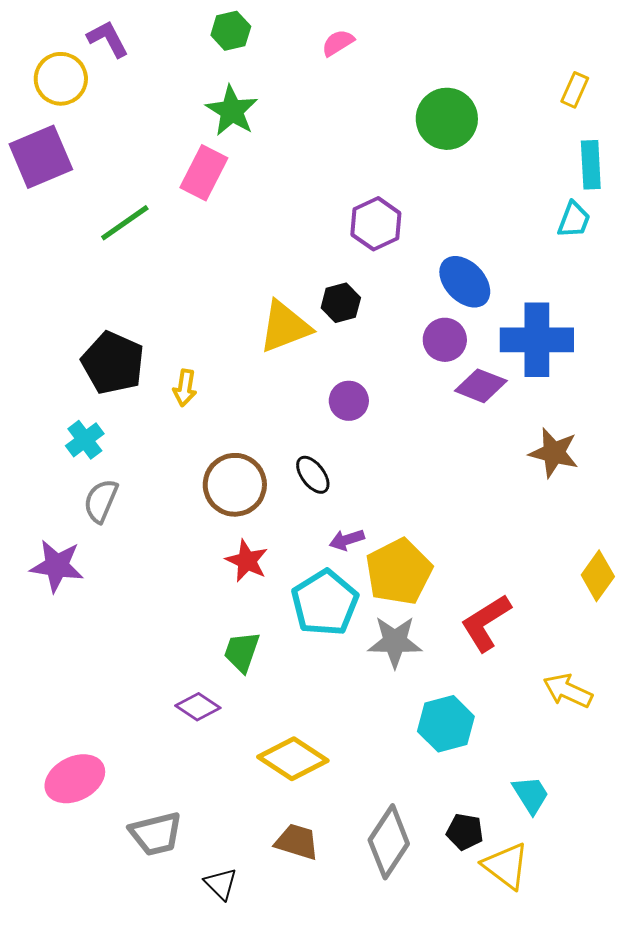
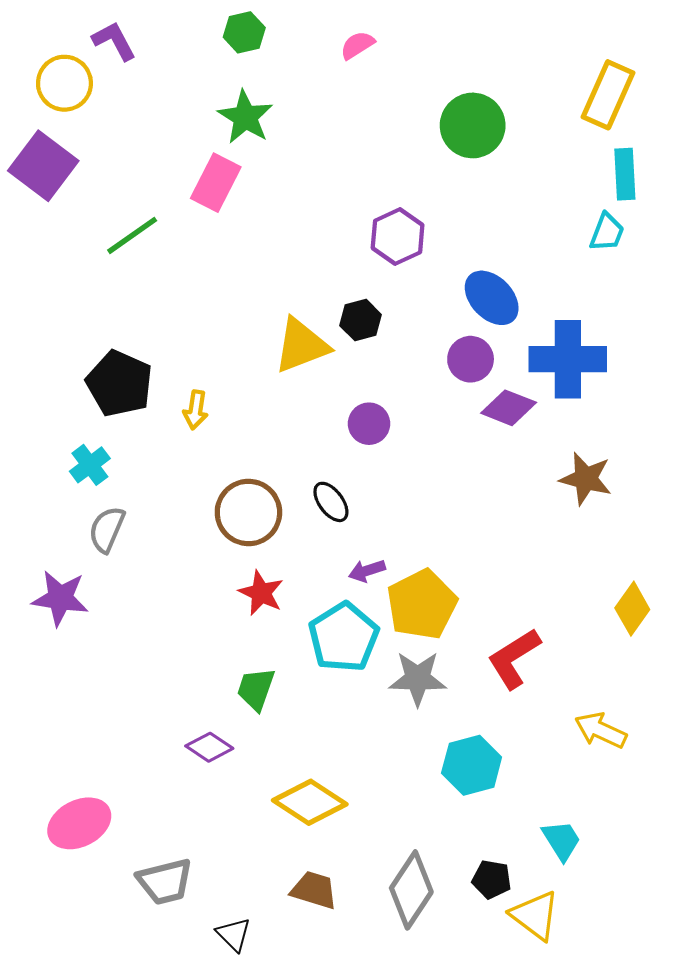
yellow rectangle: (575, 90) -> (608, 95), size x1.8
purple square: (41, 157) -> (43, 166), turned -30

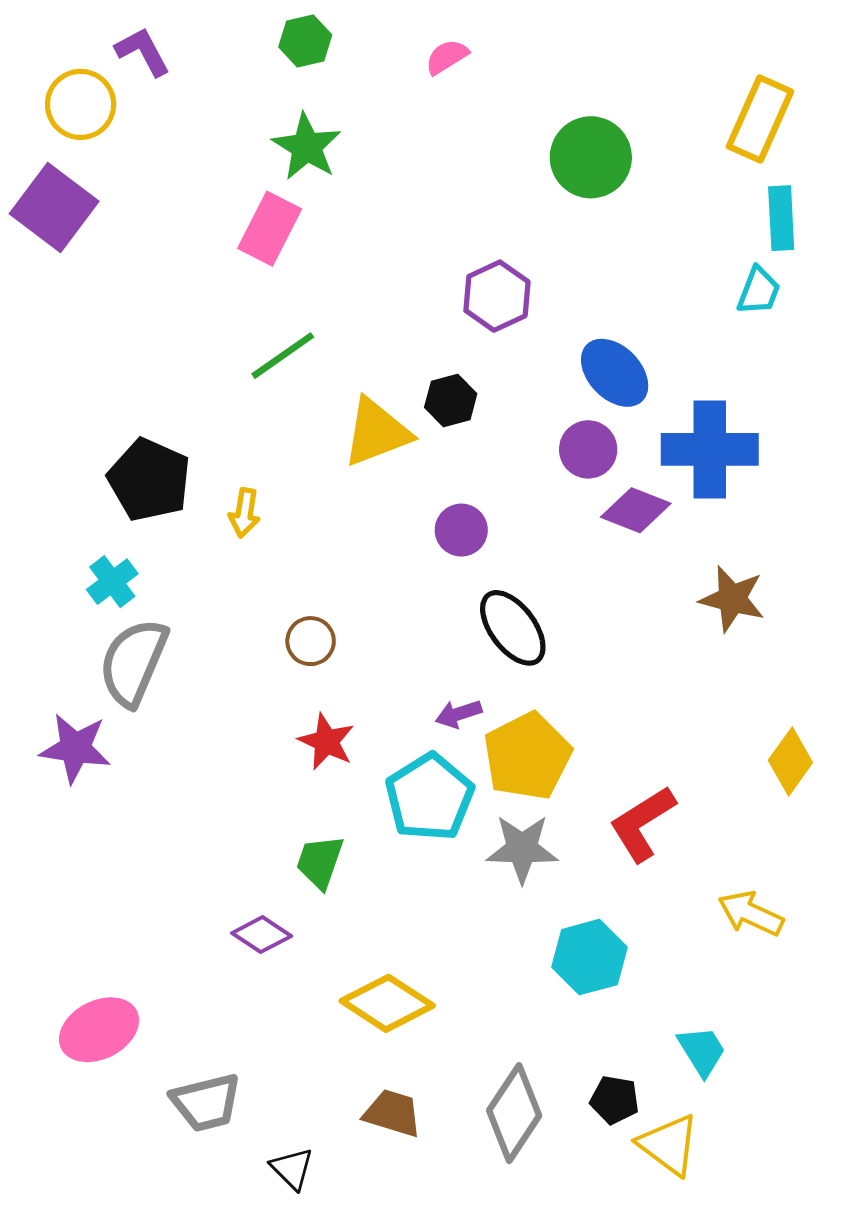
green line: (132, 235) -> (283, 356), moved
black ellipse: (331, 502) -> (513, 628), moved, size x1.5
brown circle: (248, 512) -> (311, 641), size x0.6
gray semicircle: (107, 529) -> (133, 662), size x1.5

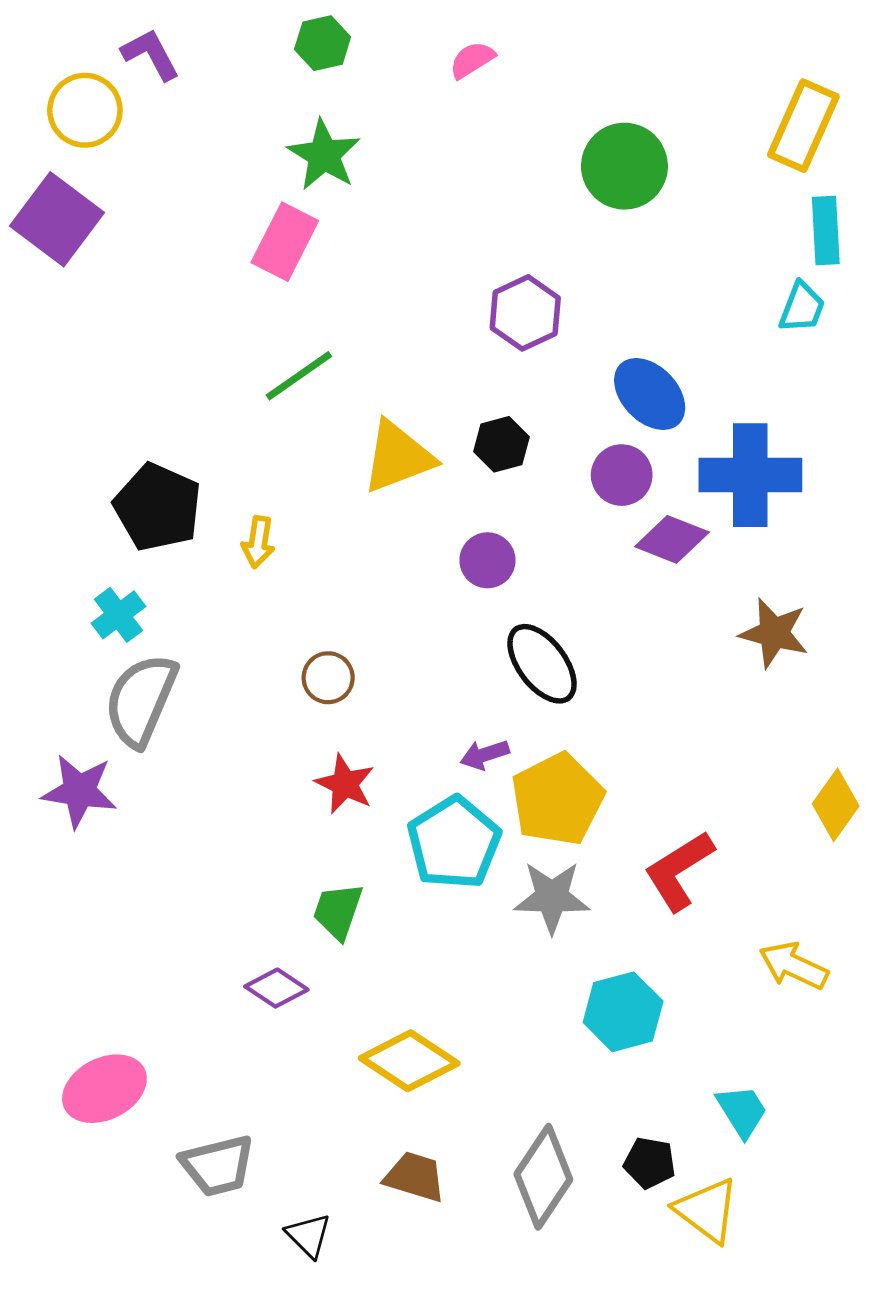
black hexagon: (451, 401) -> (501, 444), moved

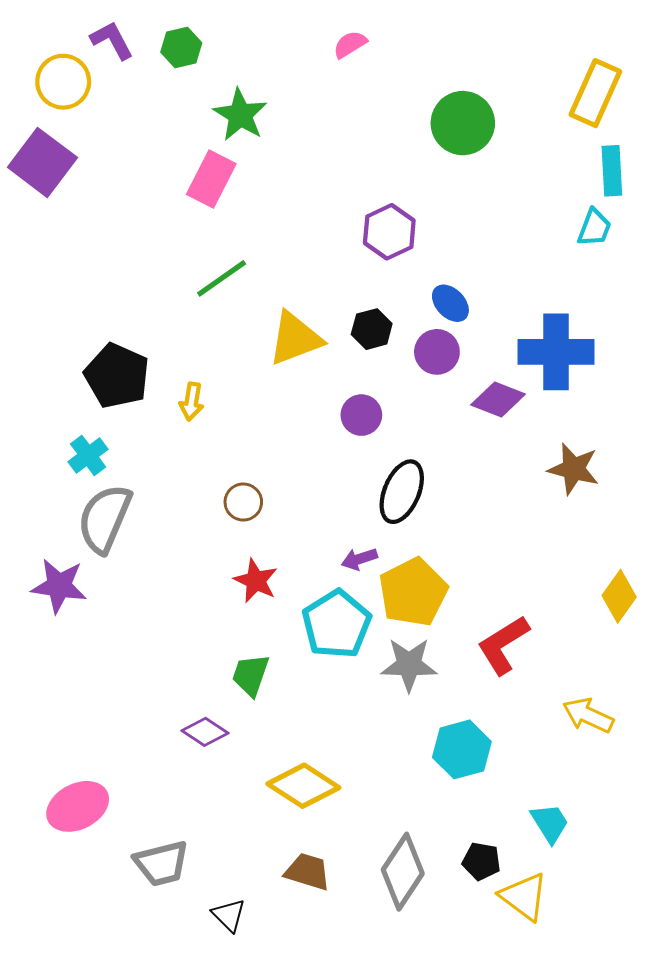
green hexagon: (323, 43) -> (181, 47), moved
blue ellipse: (650, 394) -> (450, 303), moved, size x0.7
purple circle: (622, 475) -> (437, 352), moved
black ellipse: (542, 664) -> (402, 492), turned 60

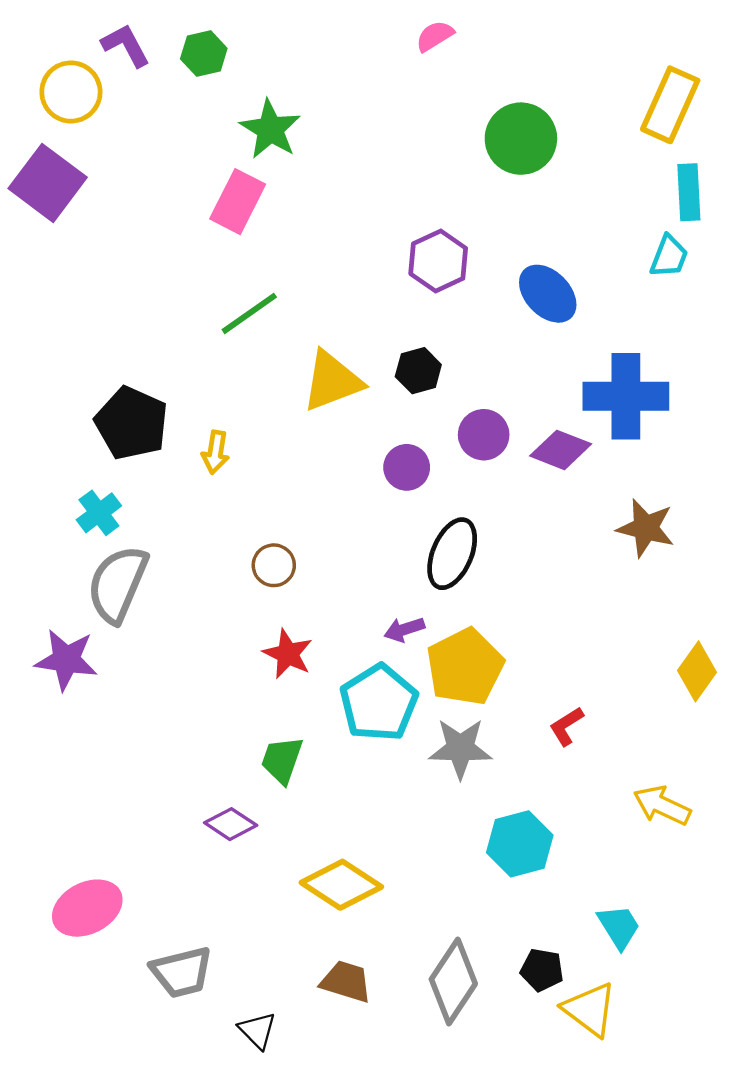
pink semicircle: (350, 44) -> (435, 36), moved
blue ellipse: (450, 303) -> (548, 294), moved, size x1.4
purple circle: (437, 352) -> (484, 435), moved
red L-shape: (503, 645) -> (566, 726), size x0.6

